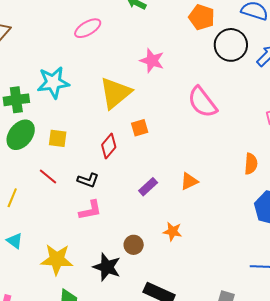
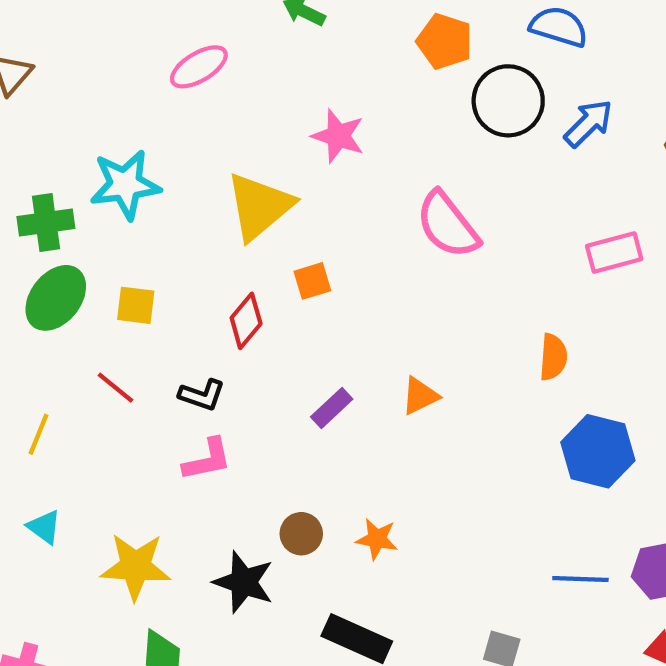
orange star: (172, 231) -> (377, 539), moved

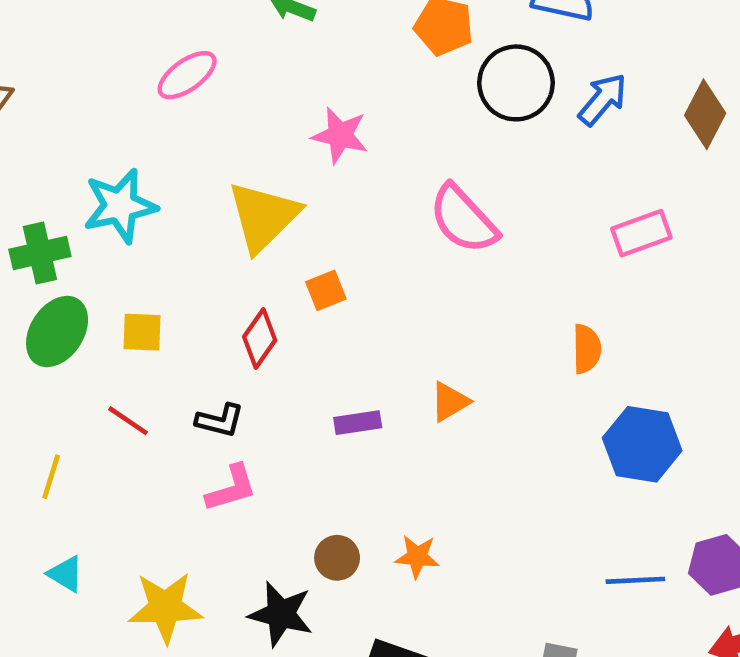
purple rectangle: (332, 408) -> (358, 423), turned 39

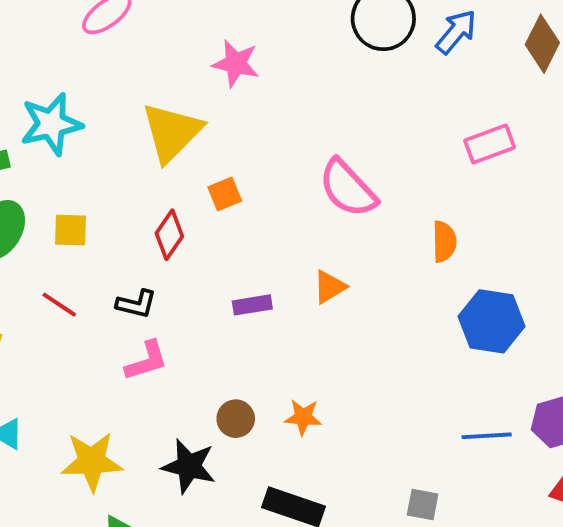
pink semicircle: (463, 219) -> (348, 188), moved

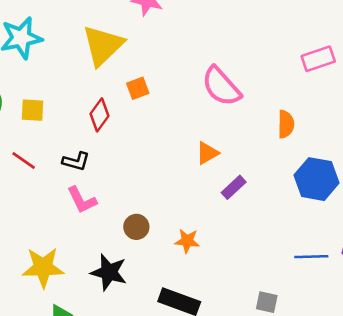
purple rectangle: (252, 305) -> (234, 187), moved, turned -35
pink L-shape: (146, 361) -> (82, 200), turned 80
brown circle: (236, 419) -> (136, 227), moved

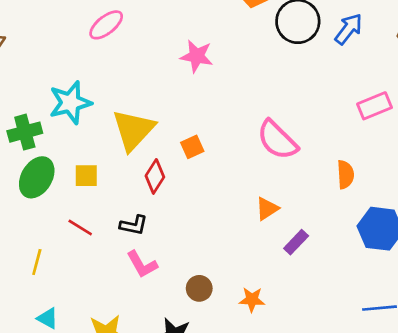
yellow triangle: (103, 45) -> (133, 130), moved

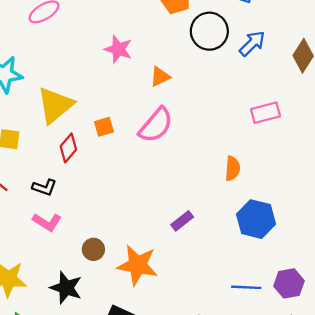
pink semicircle: (277, 140) -> (156, 125), moved, turned -102
orange triangle: (267, 209) -> (160, 77), moved
pink L-shape: (142, 264) -> (47, 222), turned -36
orange star: (252, 300) -> (137, 265), size x1.8

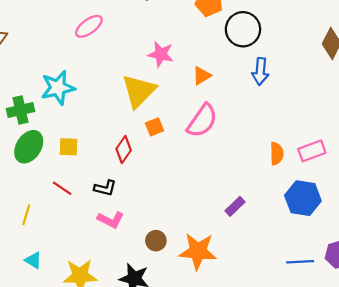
blue arrow: (252, 44) -> (260, 71), moved, turned 145
yellow triangle: (55, 105) -> (139, 91), moved
pink rectangle: (266, 113) -> (312, 151), moved

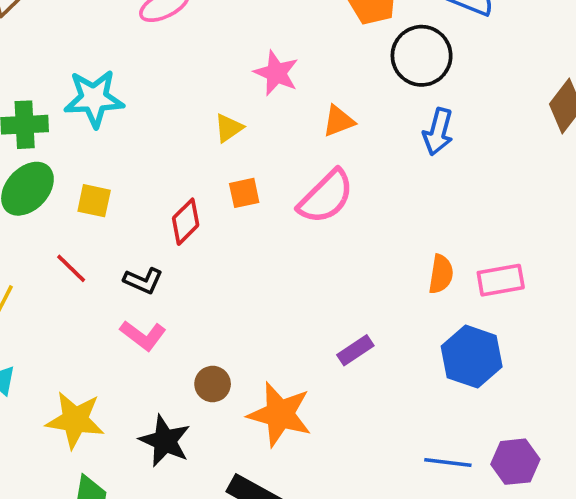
yellow triangle: (139, 91) -> (229, 128), size x0.5

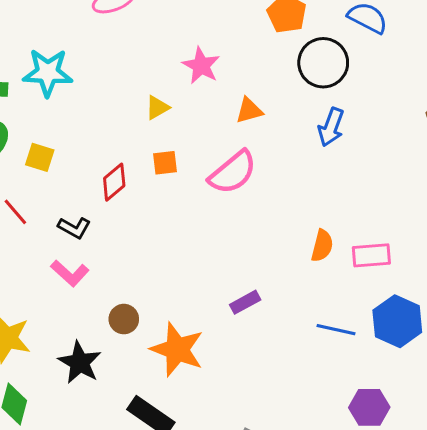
blue hexagon: (472, 357) -> (397, 321), moved
blue line: (448, 462) -> (336, 330), moved

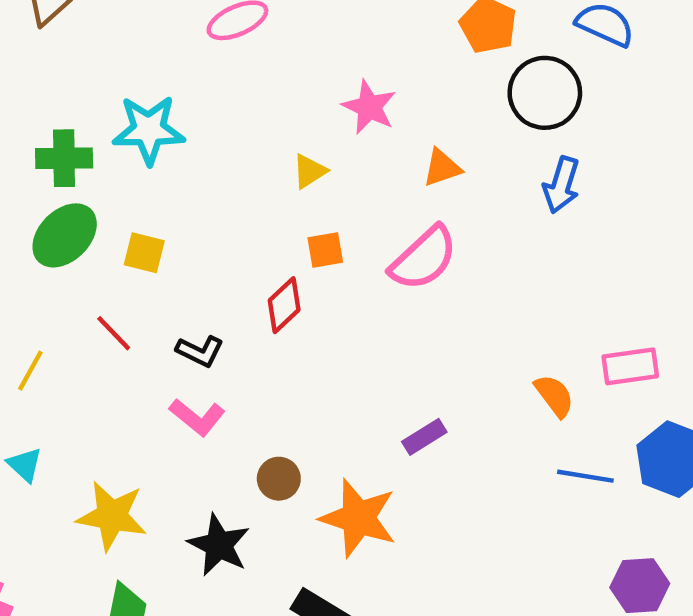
red diamond: (114, 182) -> (284, 305), moved
orange semicircle: (322, 246) -> (554, 396), moved, turned -48
purple rectangle: (245, 302) -> (424, 437), moved

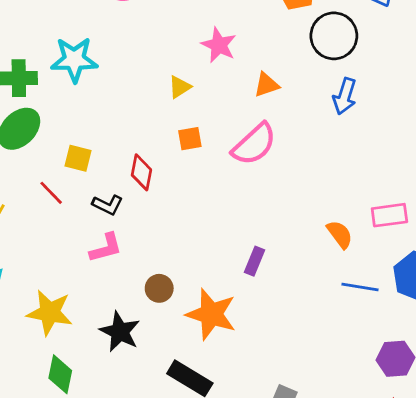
yellow square: (144, 253) -> (78, 158), moved
red diamond: (284, 305) -> (141, 172), moved, turned -36
pink L-shape: (197, 417) -> (106, 248), turned -54
purple rectangle: (424, 437) -> (255, 261), turned -36

